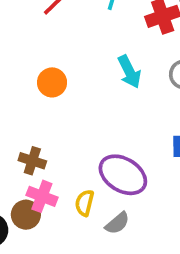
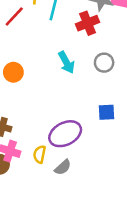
purple ellipse: (123, 175) -> (65, 134), turned -56

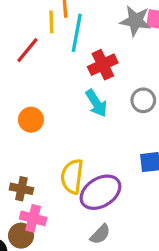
red cross: (88, 23) -> (103, 65), moved
yellow semicircle: (40, 154) -> (72, 176), moved, size x1.5

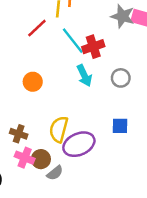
cyan line: (77, 33) -> (73, 41), moved, turned -56
gray semicircle: (100, 234) -> (55, 173), moved
brown circle: (21, 236) -> (41, 159), moved

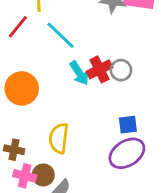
red cross: (93, 47) -> (100, 69), moved
orange circle: (33, 82) -> (22, 88), size x1.5
purple ellipse: (79, 144) -> (127, 153), moved

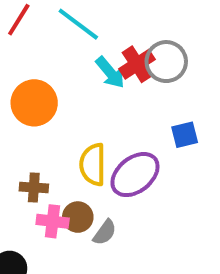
gray circle: (121, 70) -> (166, 62), size x1.4
purple ellipse: (127, 153) -> (135, 175), moved

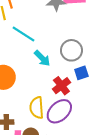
red cross: (137, 64) -> (61, 86), moved
blue square: (185, 135) -> (81, 73), moved

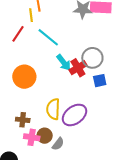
red cross: (61, 86) -> (78, 68), moved

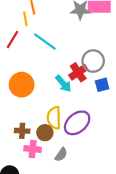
cyan arrow: (64, 62) -> (63, 84), moved
brown circle: (45, 136) -> (45, 133), moved

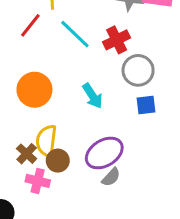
red cross: (78, 72) -> (117, 40), moved
yellow semicircle: (54, 118) -> (46, 141), moved
brown cross: (22, 131) -> (27, 154), turned 32
gray semicircle: (61, 155) -> (111, 177), moved

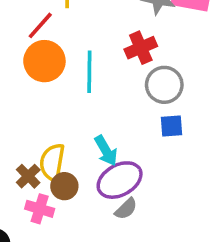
cyan line: (75, 34) -> (89, 72), moved, turned 44
orange circle: (34, 90) -> (44, 61), moved
cyan arrow: (93, 96) -> (106, 151), moved

